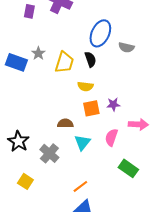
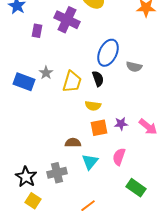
pink arrow: (138, 124) -> (148, 127), moved, turned 36
black star: (18, 141) -> (26, 177), moved
gray cross: (49, 153) -> (57, 173), turned 36

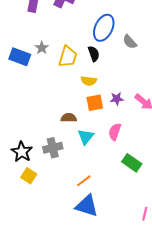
gray semicircle: (134, 67) -> (130, 42), turned 35

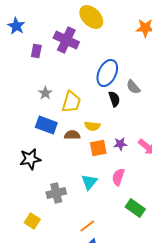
black semicircle: (94, 54) -> (114, 99), moved
blue rectangle: (20, 57) -> (46, 125), moved
brown semicircle: (69, 118) -> (72, 135), moved
black star: (22, 152) -> (30, 159), moved, turned 30

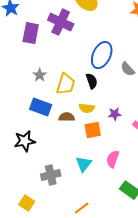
purple rectangle: (36, 51) -> (31, 33), size x1.5
black semicircle: (114, 99) -> (92, 81), moved
purple star: (120, 144) -> (115, 114), moved

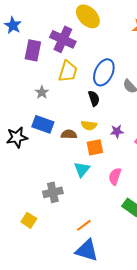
yellow trapezoid: (66, 84) -> (68, 71), moved
black star: (25, 141) -> (17, 137), moved
cyan triangle: (84, 164) -> (82, 169), moved

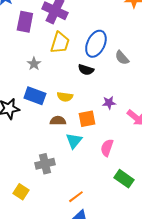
black semicircle: (94, 98) -> (86, 70), turned 126
yellow semicircle: (89, 125) -> (65, 97), moved
brown semicircle: (69, 134) -> (58, 121), moved

